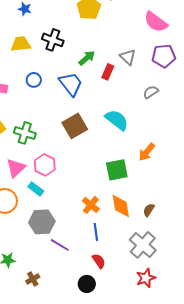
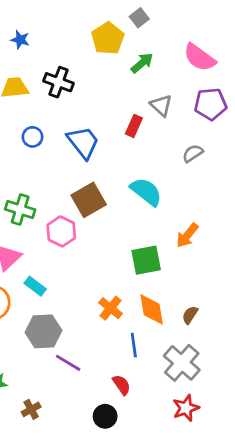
green arrow: (87, 58) -> (142, 63), moved
pink hexagon: (45, 165) -> (61, 231), moved
blue line: (96, 232) -> (134, 345), moved

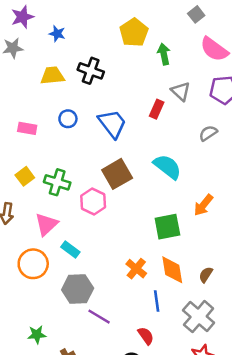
gray square: (139, 18) -> (196, 14), moved
green arrow: (142, 63) -> (164, 54), turned -60

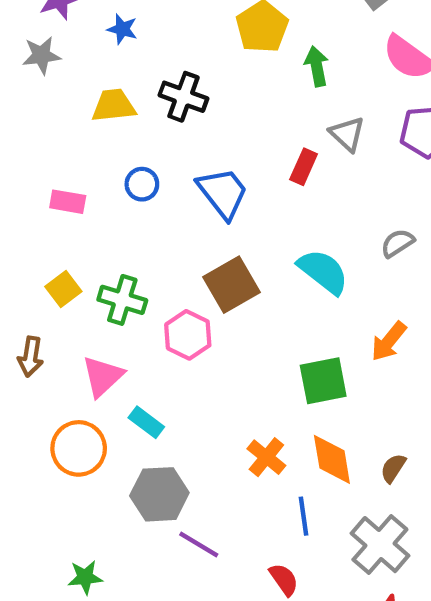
gray semicircle: (208, 133) -> (397, 243), moved

